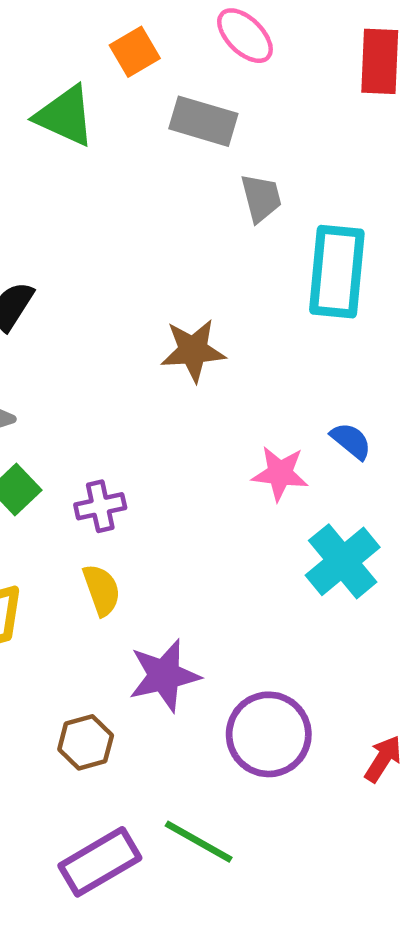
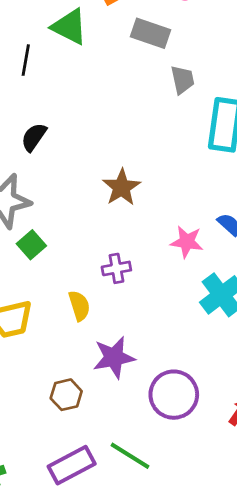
brown star: (193, 350) -> (122, 187), moved, turned -30
purple cross: (100, 506) -> (116, 268), moved

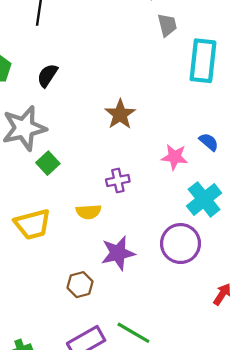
yellow semicircle: (79, 306) -> (89, 212), turned 105
purple circle: (174, 395) -> (181, 244), moved

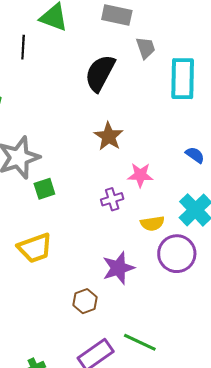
black semicircle: (47, 75) -> (100, 73), moved, size x1.6
pink star: (175, 157) -> (140, 175), moved
green square: (48, 163) -> (44, 189), turned 30
yellow semicircle: (89, 212) -> (152, 223), moved

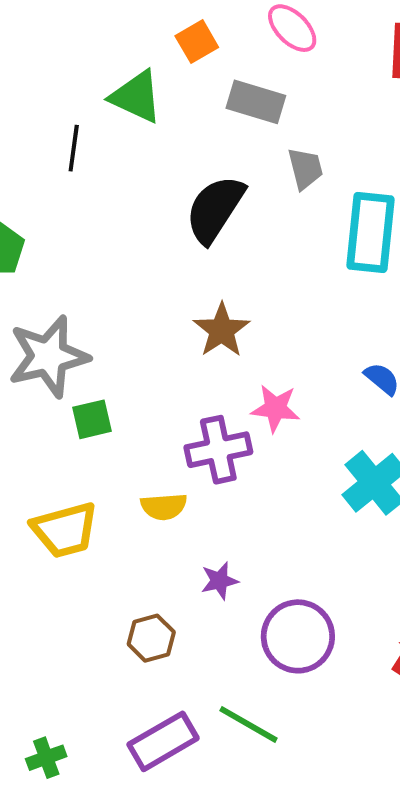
purple cross: (112, 199) -> (218, 450), size x1.5
yellow semicircle: (152, 223) -> (164, 507), moved
purple circle: (177, 254) -> (298, 636), moved
purple star: (118, 268) -> (219, 581), size x0.6

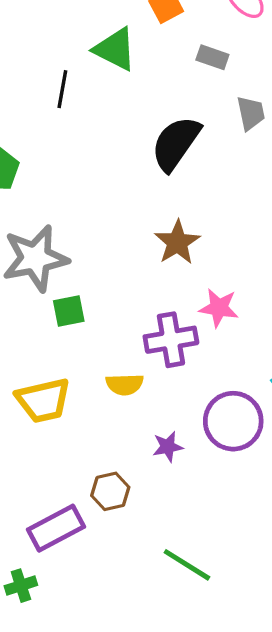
gray rectangle: (256, 102) -> (212, 57), size x0.7
purple circle: (298, 636) -> (233, 421), moved
purple rectangle: (163, 741) -> (56, 528), moved

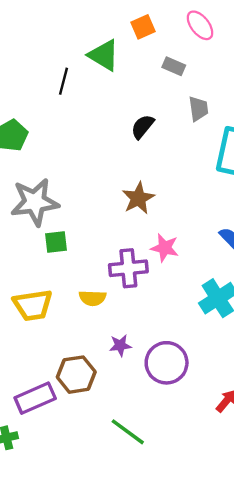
black semicircle: (176, 143) -> (143, 127), size x0.6
purple circle: (233, 421) -> (167, 363), moved
brown hexagon: (110, 491) -> (76, 375), size x1.4

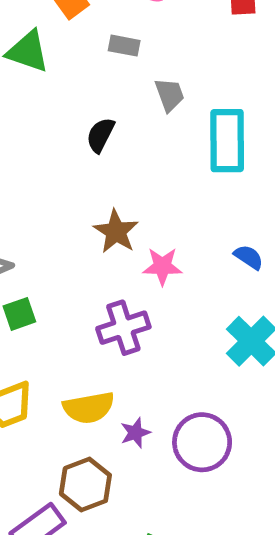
pink star: (165, 248) -> (162, 266), moved
yellow semicircle: (92, 298) -> (89, 408), moved, size x1.4

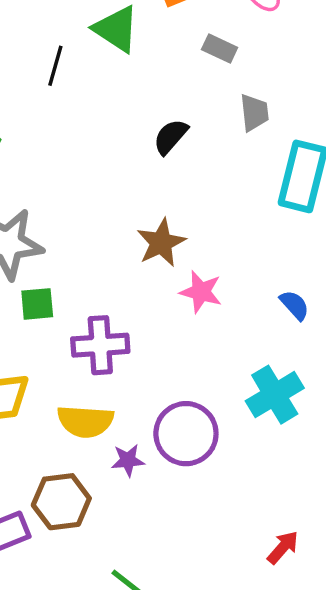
purple cross: (123, 328) -> (100, 345), moved
purple circle: (202, 442) -> (186, 434), moved

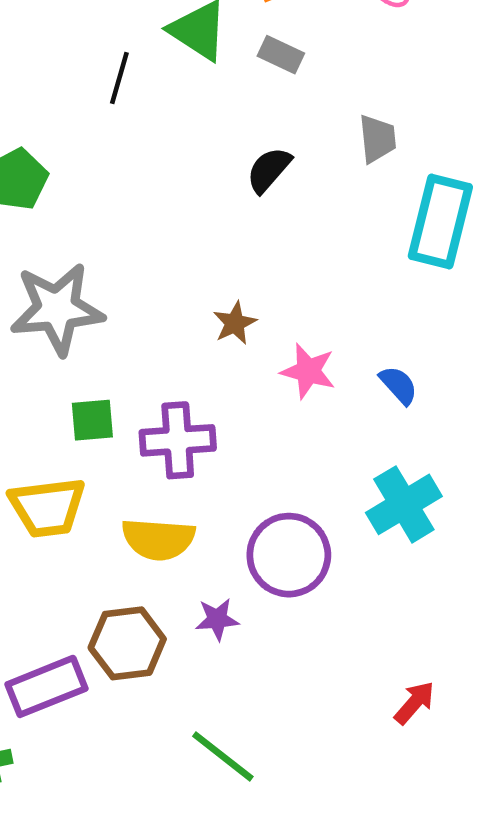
gray rectangle: (220, 48) -> (281, 55), moved
brown star: (161, 243) -> (235, 323), moved, size x0.7
green square: (37, 304) -> (92, 420), moved
blue semicircle: (294, 305) -> (399, 385), moved
purple star: (128, 460) -> (217, 619), moved

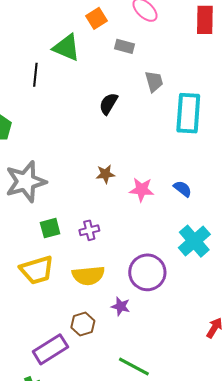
gray rectangle: (281, 55) -> (125, 46), moved
brown star: (235, 323) -> (105, 174), turned 30
purple cross: (178, 440) -> (89, 230), size x0.6
purple star: (217, 619) -> (121, 306), turned 30
brown hexagon: (127, 643) -> (83, 324), size x0.7

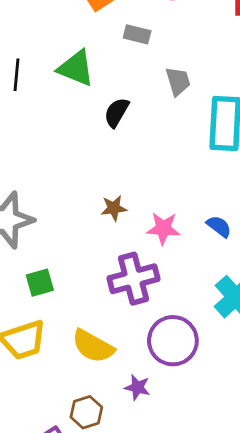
green triangle: (66, 47) -> (76, 68), moved
purple cross: (89, 230) -> (134, 279), moved, size x1.8
yellow semicircle: (88, 276) -> (93, 346), turned 36

